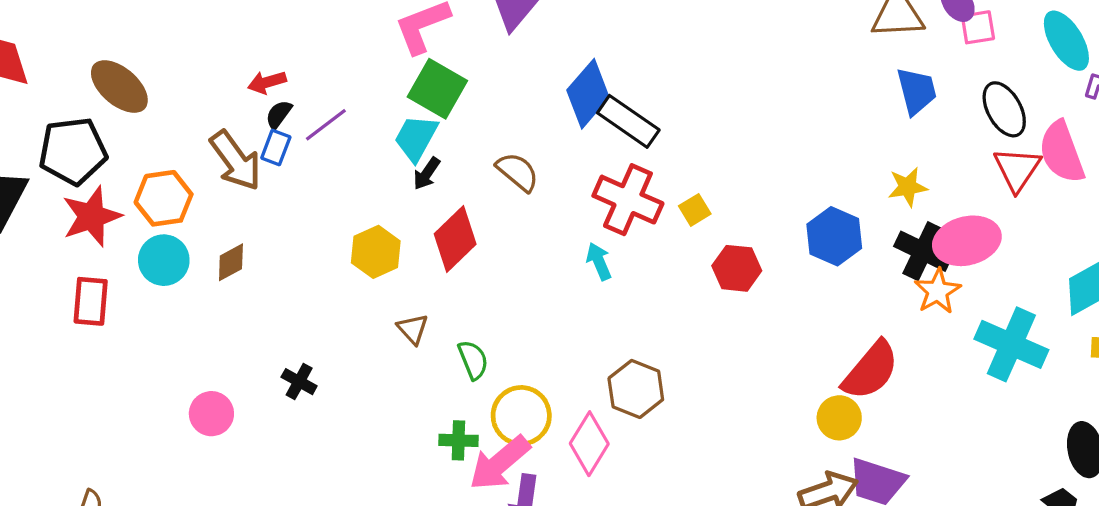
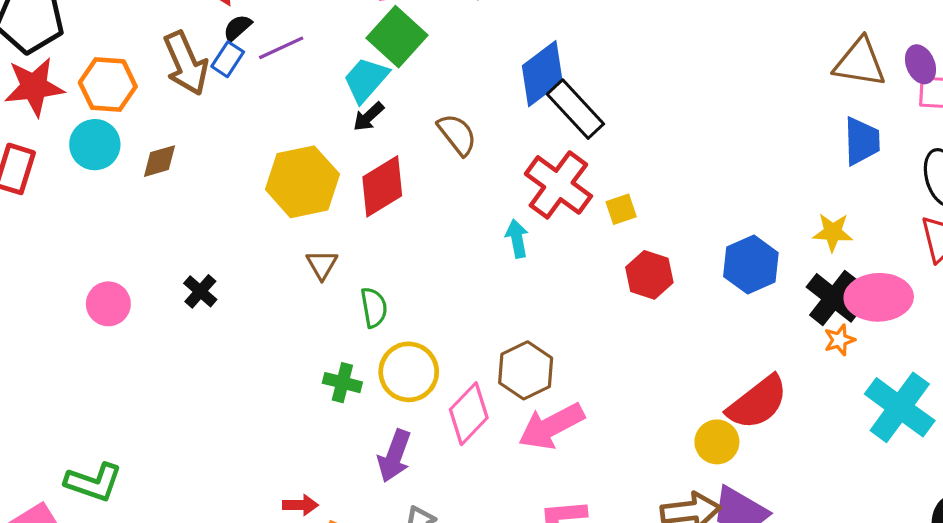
yellow hexagon: (376, 252) -> (302, 182), size x1.4
orange star: (938, 291) -> (839, 340), size x0.7
pink arrow: (500, 463) -> (551, 426), moved

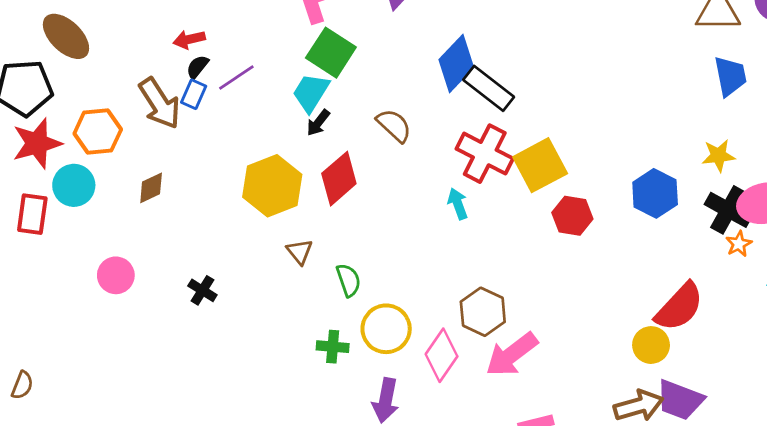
cyan circle: (95, 145) -> (74, 185), moved
yellow square: (621, 209) -> (540, 165), size x2.0
pink circle: (108, 304) -> (116, 275), moved

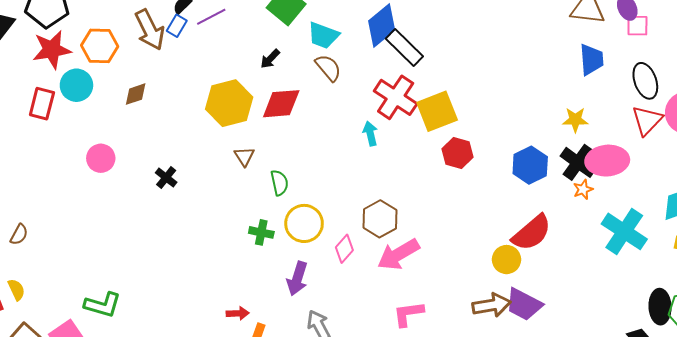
cyan trapezoid: (311, 93) -> (323, 35), moved, turned -108
red diamond: (339, 179) -> (281, 104), turned 30
blue hexagon: (655, 193) -> (530, 165), moved
pink diamond: (442, 355) -> (344, 249), size x0.7

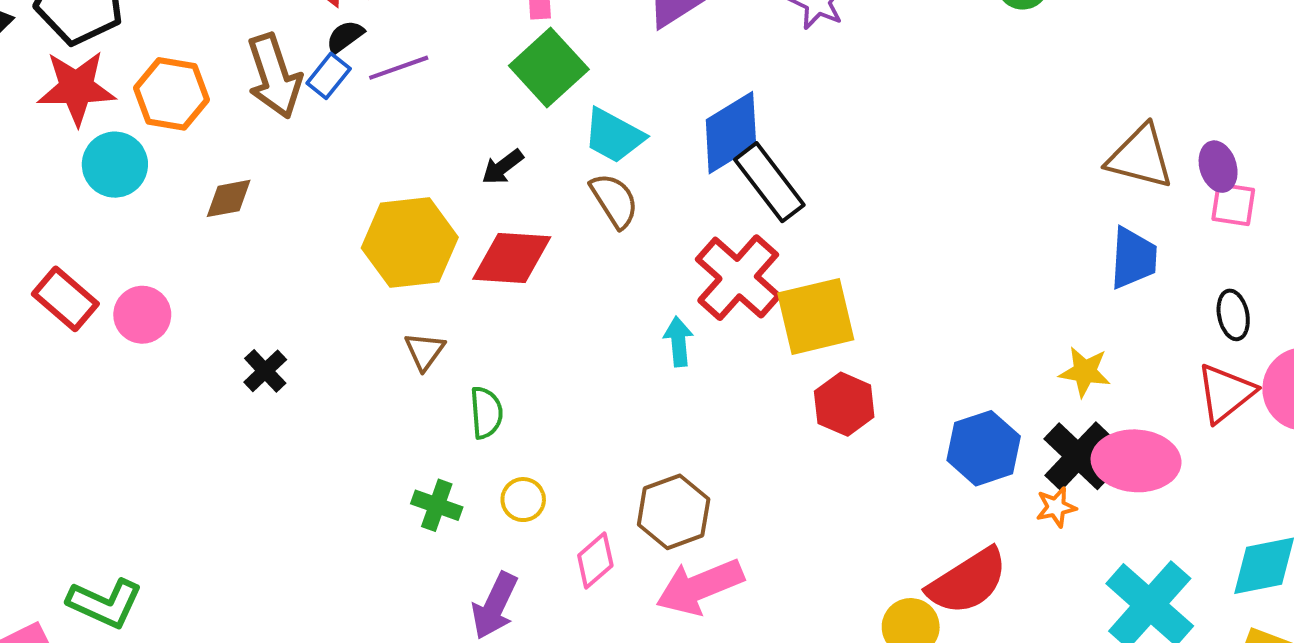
black ellipse: (645, 81) -> (1233, 315), size x0.7
red rectangle: (42, 104) -> (65, 299), moved, turned -72
orange star: (583, 189) -> (1056, 507), moved
yellow circle: (304, 223) -> (523, 500), size x0.6

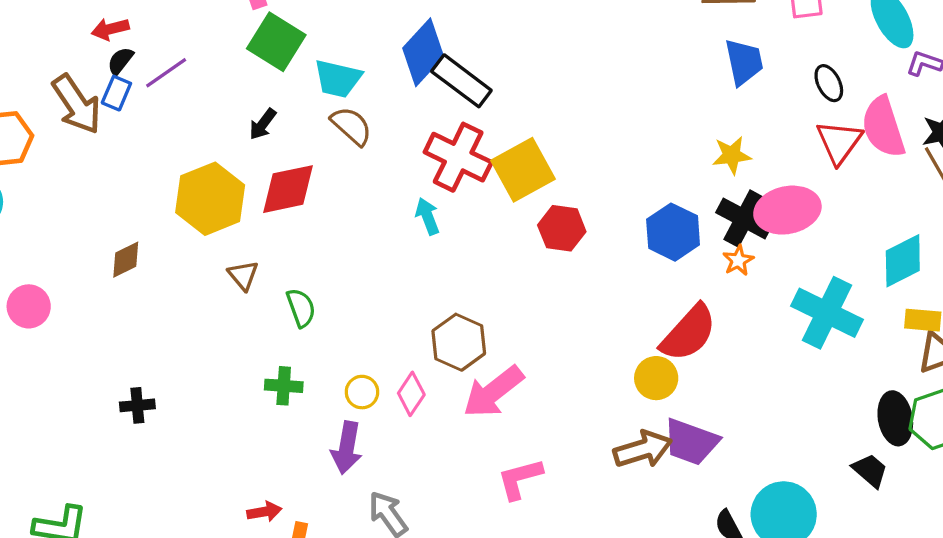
brown diamond: (229, 198) -> (126, 260), moved
black cross: (265, 371) -> (137, 405), moved, turned -36
yellow circle: (523, 500) -> (362, 392), moved

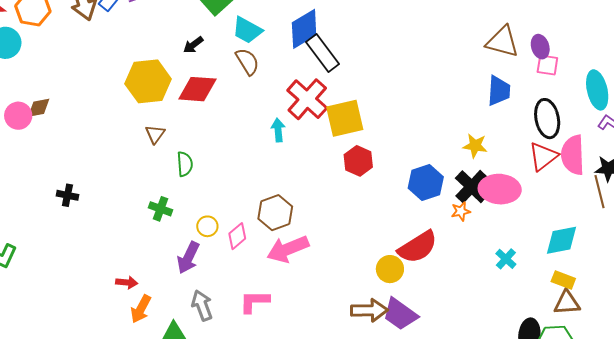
black ellipse: (829, 83) -> (547, 119), size x1.6
brown diamond: (126, 260) -> (39, 108), moved
cyan cross: (827, 313) -> (506, 259), size x0.5
pink L-shape: (520, 479) -> (254, 301), moved

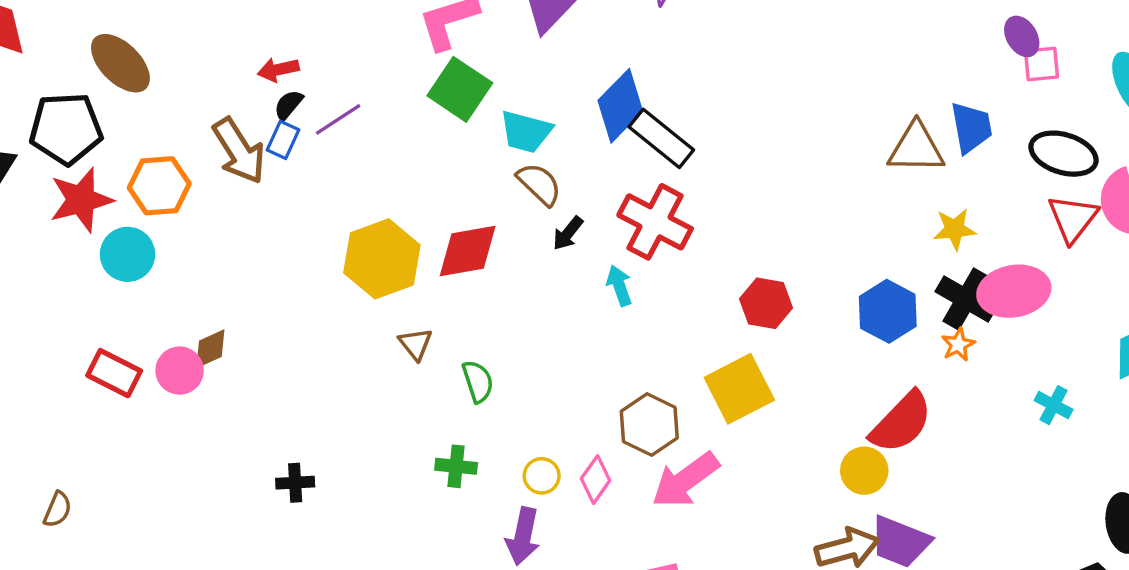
brown triangle: (502, 42) -> (916, 148), moved
black arrow: (193, 45) -> (568, 233), moved
yellow square: (345, 118) -> (739, 389), moved
black ellipse: (547, 119) -> (1064, 154), turned -48

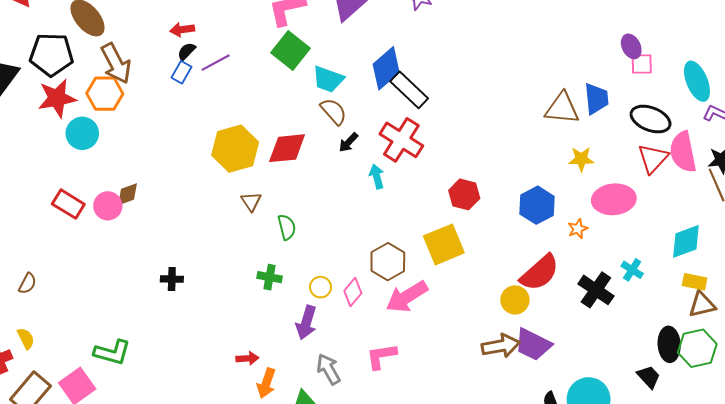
brown arrow: (239, 151) -> (116, 63), moved
black cross: (966, 299) -> (596, 290), moved

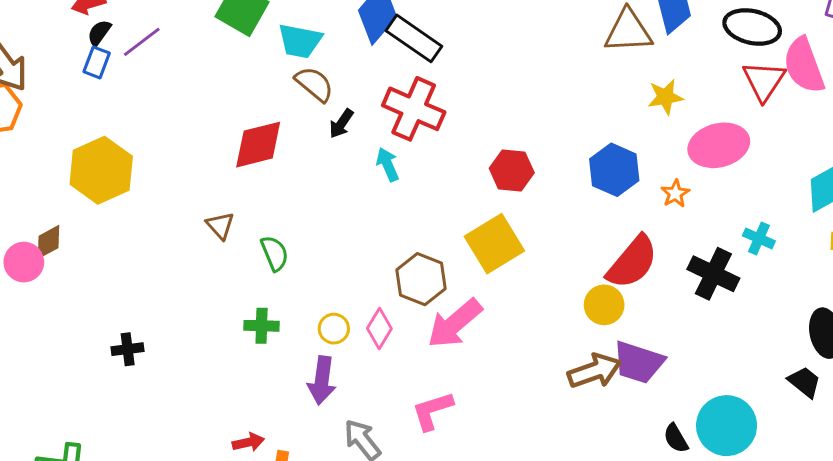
yellow hexagon: (235, 149) -> (101, 170), moved

